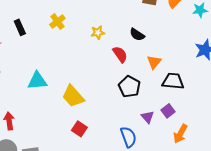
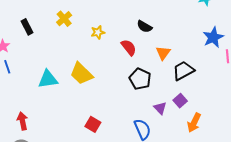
yellow star: (98, 33) -> (98, 32), moved
black trapezoid: (173, 81) -> (183, 71), turned -30
yellow trapezoid: (73, 96) -> (81, 74), moved

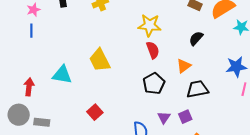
black semicircle: (144, 27) -> (196, 38), moved, turned 84
yellow star: (98, 32) -> (149, 25), moved, size x1.6
cyan triangle: (48, 79) -> (62, 75), moved

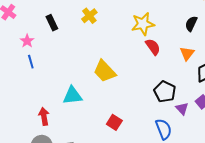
black pentagon: (154, 84) -> (165, 92), moved

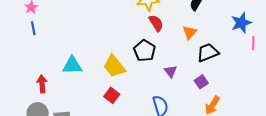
yellow trapezoid: (105, 71) -> (114, 66), moved
black pentagon: (165, 92) -> (145, 51), moved
purple triangle: (182, 109) -> (171, 71), moved

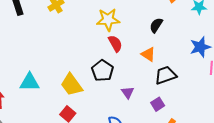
orange triangle: (190, 32) -> (148, 54), turned -42

